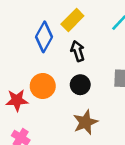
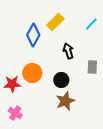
black arrow: (78, 51) -> (68, 51), moved
black circle: (80, 85) -> (61, 80), moved

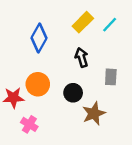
yellow rectangle: (55, 22) -> (83, 22), moved
brown star: (65, 101) -> (94, 113), moved
pink cross: (15, 113) -> (29, 124), moved

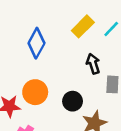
black arrow: (82, 57) -> (93, 64), moved

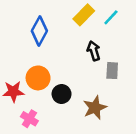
black circle: (73, 101) -> (62, 94), moved

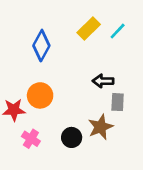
black arrow: (94, 51) -> (103, 81), moved, turned -72
gray rectangle: (112, 71) -> (118, 102), moved
black circle: (62, 94) -> (72, 137), moved

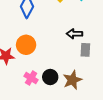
brown star: (100, 127) -> (72, 80), moved
pink cross: (31, 139) -> (31, 78), moved

